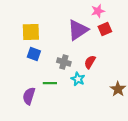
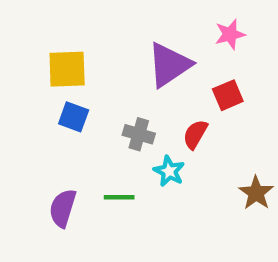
pink star: (98, 11) -> (230, 34), moved
red square: (105, 29) -> (228, 95), moved
green line: (50, 83) -> (119, 197), moved

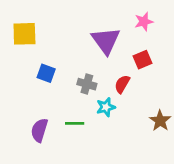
purple triangle: (169, 65) -> (106, 41), turned -32
yellow square: (67, 69) -> (24, 34), moved
cyan star: (169, 171) -> (106, 107), turned 30

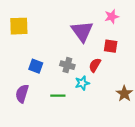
red square: (142, 60) -> (111, 46), turned 32
blue square: (46, 73) -> (36, 66), moved
purple semicircle: (39, 130) -> (22, 94), moved

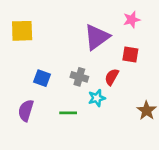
purple triangle: (82, 31) -> (97, 37), turned 30

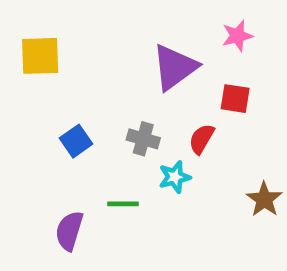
blue square: (42, 78) -> (76, 141), turned 35
purple semicircle: (26, 110) -> (69, 231), moved

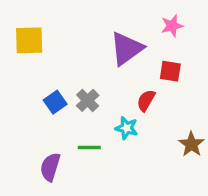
gray cross: (143, 139) -> (88, 100), moved, turned 30
cyan star: (175, 177) -> (127, 128), turned 30

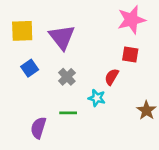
pink star: (172, 26) -> (132, 20), size x1.6
purple triangle: (127, 49) -> (62, 37), moved, turned -32
blue square: (55, 102) -> (30, 68), moved

